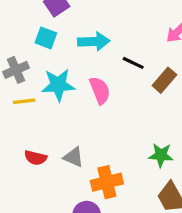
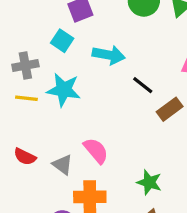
pink semicircle: (100, 90) -> (96, 151), moved, turned -32

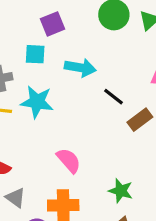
cyan square: (62, 41) -> (35, 54), turned -30
gray triangle: (63, 165) -> (16, 198), moved

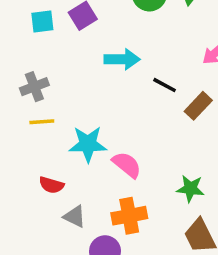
cyan square: (35, 54) -> (42, 21), moved
cyan star: (37, 102) -> (88, 144), moved

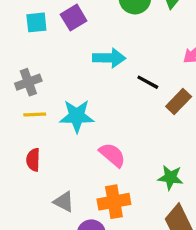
cyan star: (88, 144) -> (77, 116), moved
red semicircle: (51, 185) -> (33, 160), moved, turned 75

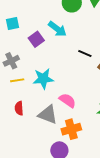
purple square: (74, 18) -> (36, 39), moved
cyan arrow: (109, 58) -> (57, 29), moved, turned 42
gray triangle: (64, 202) -> (48, 114), moved, size x1.5

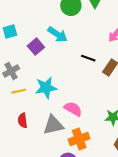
gray triangle: (48, 114) -> (53, 125), turned -30

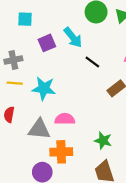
black line: (88, 58) -> (92, 62), moved
pink semicircle: (73, 109) -> (65, 119), turned -48

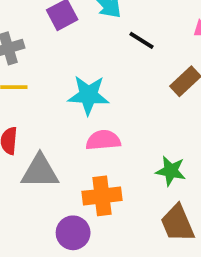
cyan star: (44, 88) -> (88, 95), moved
gray triangle: (39, 129) -> (40, 171), moved

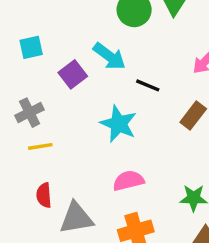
cyan star: (88, 95) -> (119, 124), moved, turned 30

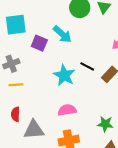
cyan square: (31, 47) -> (16, 25), size x1.5
purple square: (73, 74) -> (39, 43), turned -35
black line: (148, 85) -> (87, 66), moved

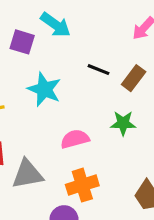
cyan star: (64, 75) -> (44, 89), moved
green star: (105, 124) -> (123, 123), moved

